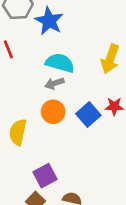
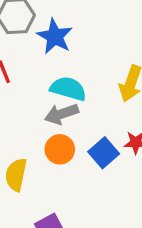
gray arrow: (54, 83) -> (61, 114), size x1.4

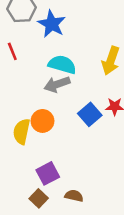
orange circle: (60, 149) -> (43, 121), moved

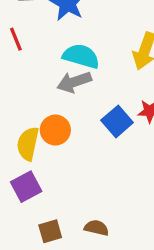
purple square: (48, 173) -> (26, 187), moved
brown square: (39, 198) -> (50, 231), turned 30

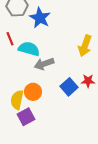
cyan semicircle: (81, 56) -> (29, 49), moved
purple square: (26, 187) -> (26, 117), moved

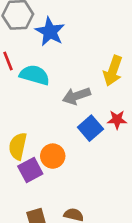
gray arrow: (44, 64) -> (76, 96), moved
orange circle: (33, 92) -> (53, 156), moved

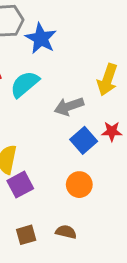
cyan semicircle: (35, 75) -> (25, 84), turned -56
orange circle: (53, 156) -> (79, 185), moved

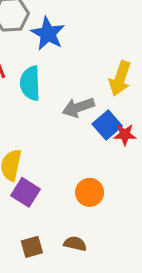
cyan semicircle: (25, 84) -> (30, 83), turned -52
blue square: (84, 140) -> (107, 125), moved
purple square: (20, 185) -> (25, 192), turned -30

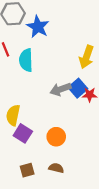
gray arrow: (78, 107) -> (61, 89), moved
orange circle: (90, 192) -> (56, 137), moved

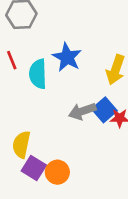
blue star: (38, 27) -> (67, 57), moved
orange circle: (56, 137) -> (57, 172), moved

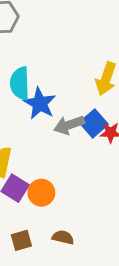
blue star: (67, 57) -> (40, 103), moved

